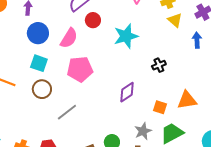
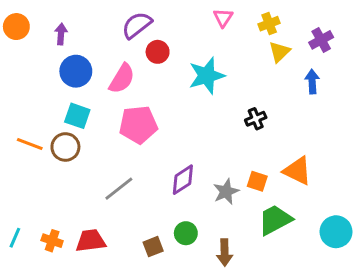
yellow triangle: (175, 20) -> (280, 52), turned 35
brown circle: (42, 89) -> (65, 147), moved
purple diamond: (127, 92) -> (183, 180), moved
orange triangle: (187, 100) -> (297, 171), turned 35
gray star: (143, 131) -> (226, 192), moved

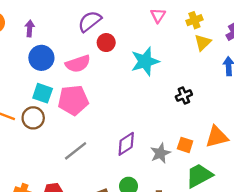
pink semicircle: (122, 79) -> (78, 64), turned 40
pink pentagon: (138, 125) -> (73, 100), moved
orange triangle: (297, 171) -> (217, 137), turned -40

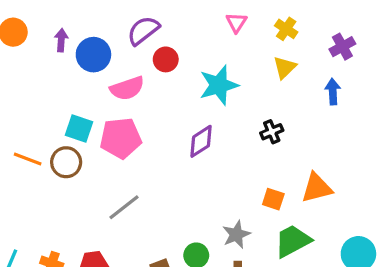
yellow cross: (194, 20) -> (286, 29), turned -35
yellow triangle: (203, 43) -> (285, 67), moved
blue circle: (41, 58) -> (93, 55), moved
purple diamond: (126, 144) -> (201, 141), moved
gray star: (160, 153) -> (236, 234), moved

